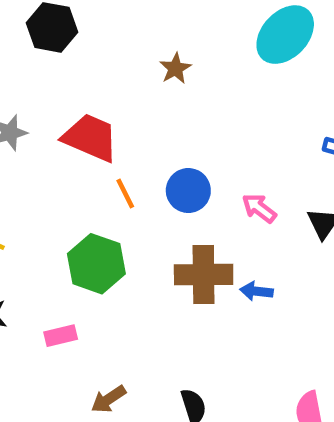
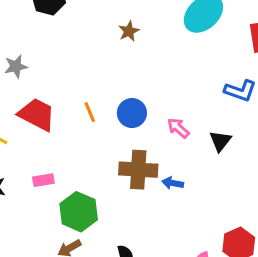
red trapezoid: (90, 138) -> (37, 114), moved
green hexagon: (96, 264) -> (79, 212), moved
pink rectangle: (61, 336) -> (43, 180), moved

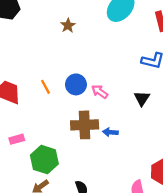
pink arrow: (178, 128) -> (100, 92), moved

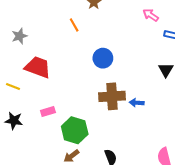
orange line: (45, 87) -> (74, 25), moved
pink arrow: (100, 92) -> (151, 15), moved

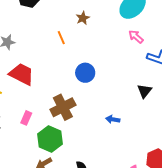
brown cross: (112, 96) -> (63, 107), moved, turned -30
pink rectangle: (48, 112) -> (26, 118), turned -56

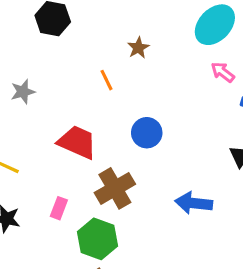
red trapezoid: (22, 74) -> (77, 142), moved
blue arrow: (113, 119) -> (194, 203), size x1.6

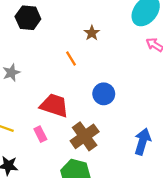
blue arrow: (194, 203) -> (142, 141), turned 105
pink rectangle: (59, 208) -> (40, 134), moved, turned -42

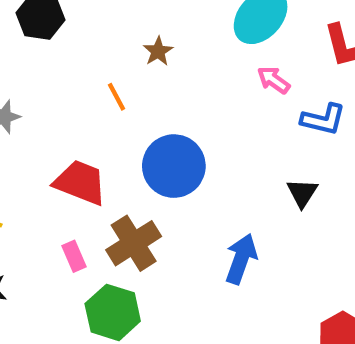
blue circle: (104, 94) -> (174, 166), size x1.5
pink rectangle: (40, 134) -> (74, 256), moved

